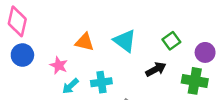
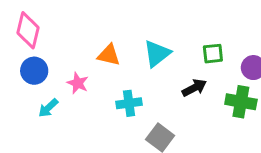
cyan triangle: (125, 41) -> (157, 54), turned 45
green square: (171, 41) -> (213, 54), turned 30
cyan arrow: (70, 86) -> (48, 108), moved

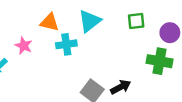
black arrow: (194, 88) -> (121, 87), moved
cyan cross: (129, 103) -> (66, 44), moved

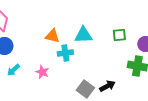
cyan triangle: (90, 21) -> (83, 35), turned 36
pink star: (24, 46) -> (42, 72), moved

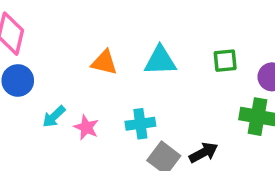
cyan cross: (65, 53) -> (140, 124), moved
cyan arrow: (13, 70) -> (54, 117), moved

